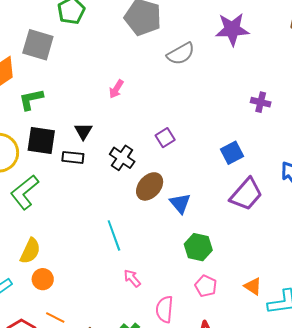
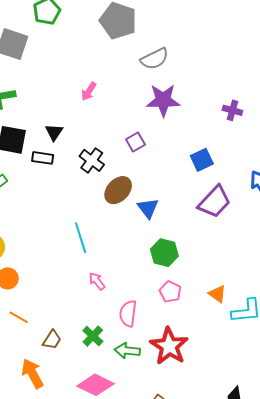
purple star: (232, 29) -> (163, 100), moved

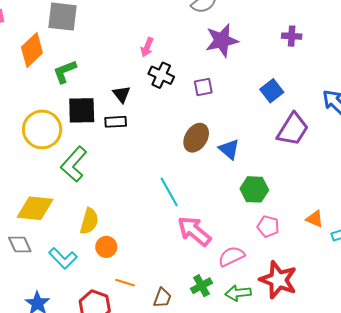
purple square: (136, 142) -> (203, 87), turned 30
black cross: (92, 160) -> (161, 75), moved
pink arrow: (97, 281) -> (194, 231), size x1.8
pink semicircle: (128, 313) -> (231, 256), turned 68
green cross: (93, 336) -> (202, 286), turned 30

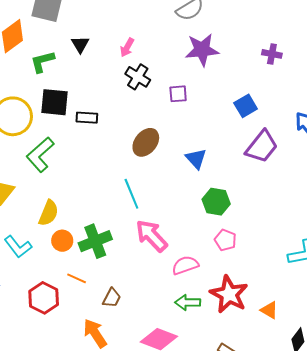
black triangle: (122, 94) -> (80, 44), moved
brown ellipse: (196, 138) -> (146, 142), moved
orange triangle: (315, 219) -> (269, 310), moved
green cross: (202, 286) -> (95, 241), moved, size x1.5

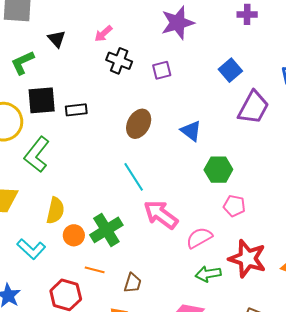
pink arrow: (127, 47) -> (103, 34), turned 30

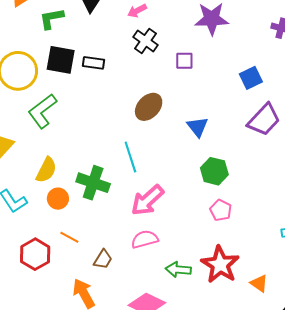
black rectangle: (76, 110) -> (93, 63), moved
pink arrow: (161, 215) -> (147, 200), turned -93
green cross: (106, 230) -> (93, 183), moved, turned 36
pink semicircle: (199, 238) -> (145, 239), moved

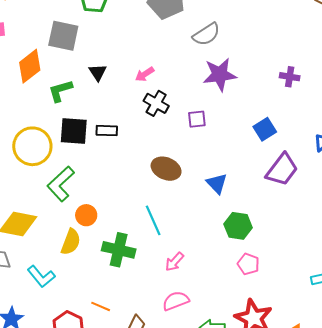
brown ellipse: (149, 107) -> (166, 169), turned 76
orange circle: (58, 199) -> (86, 215), moved
pink arrow: (147, 200) -> (174, 262), size x0.6

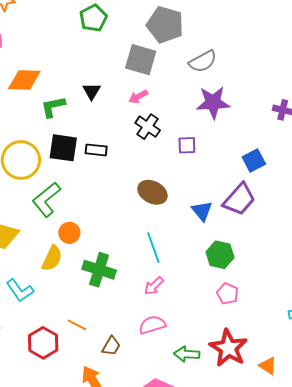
gray square: (63, 36) -> (141, 60), moved
orange diamond: (30, 66) -> (24, 80), turned 36
purple trapezoid: (282, 170) -> (239, 199), moved
cyan line: (153, 220) -> (153, 248), moved

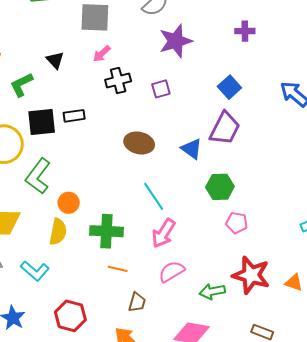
black cross: (148, 127) -> (118, 81), turned -35
pink arrow: (154, 286) -> (164, 233), size x1.4
orange line: (77, 325) -> (118, 269), moved

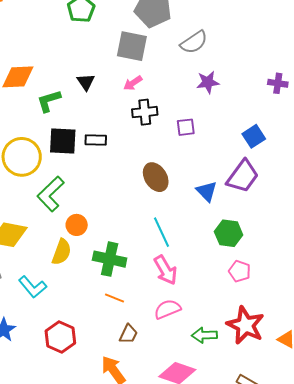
purple star: (176, 41) -> (208, 82), size x0.7
brown ellipse: (139, 143) -> (156, 177), turned 36
pink arrow: (164, 233) -> (166, 270), turned -72

